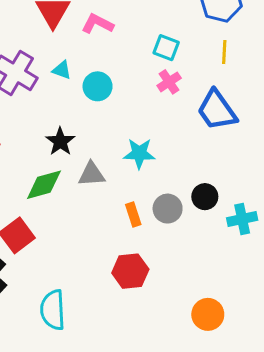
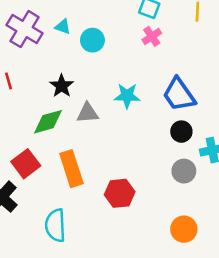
blue trapezoid: (217, 110) -> (179, 95), moved
gray circle: (168, 209) -> (184, 171), moved
orange rectangle: (133, 215) -> (71, 169), moved, size x1.8

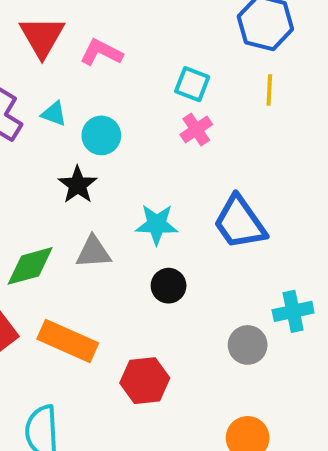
black star: (62, 86) -> (78, 185), moved
black circle: (181, 132) -> (169, 286), moved
orange rectangle: (71, 169) -> (68, 341), turned -48

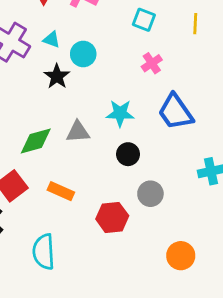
pink cross: (196, 130) -> (152, 63), moved
black star: (78, 185) -> (57, 76), moved
orange rectangle: (68, 341) -> (61, 191), size x0.7
gray circle: (248, 345) -> (150, 194), moved

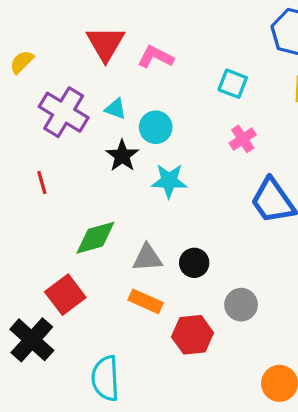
cyan star: (120, 113) -> (169, 181), moved
gray triangle: (78, 132) -> (147, 258), moved
black circle: (128, 154) -> (194, 263), moved
orange rectangle: (61, 191) -> (146, 301), moved

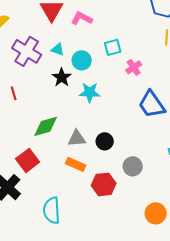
cyan square: (233, 84) -> (113, 47), moved, turned -36

